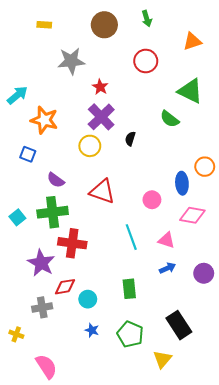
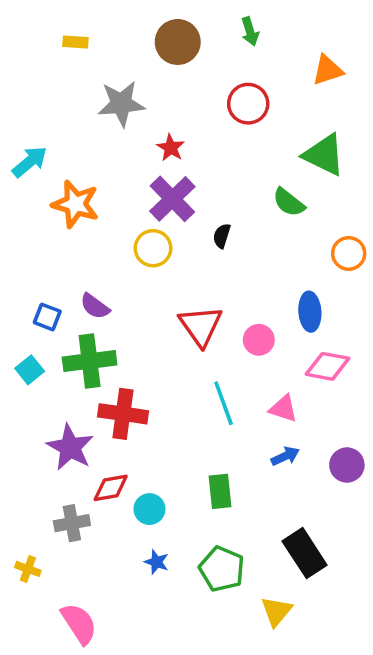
blue square: (28, 154) -> (47, 317), moved
orange circle: (205, 167) -> (349, 253), moved
red triangle: (102, 191) -> (201, 326), moved, turned 36

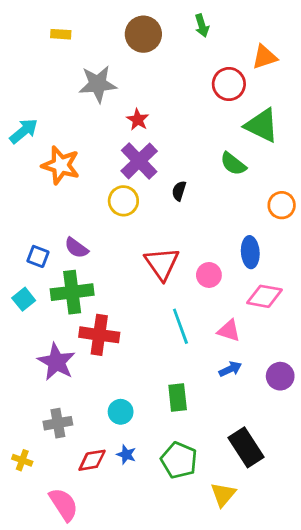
red circle: (248, 104) -> (229, 84), moved
red diamond: (111, 488) -> (92, 460), moved

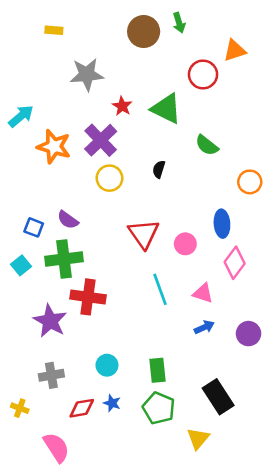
brown circle: (143, 34) -> (144, 32), moved
green triangle: (262, 125) -> (166, 109), moved
purple cross: (139, 161) -> (101, 140), moved
pink diamond: (265, 296) -> (235, 263), turned -64
green rectangle: (178, 398) -> (158, 370), moved

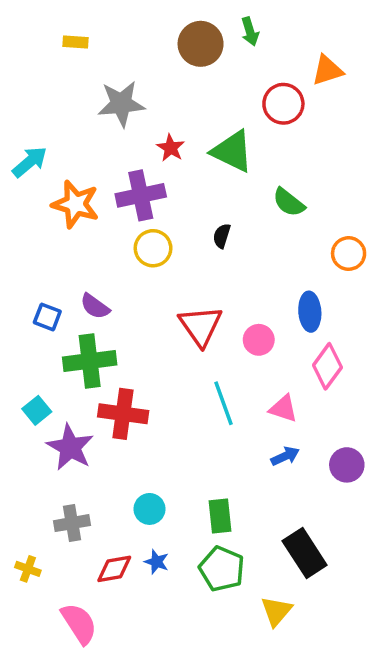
purple cross: (101, 140) -> (141, 195), turned 32
cyan square: (21, 265) -> (37, 410), moved

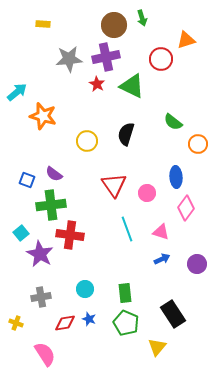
purple cross: (141, 195) -> (106, 57), moved
green semicircle: (289, 202) -> (173, 122), moved
black semicircle: (222, 236) -> (126, 134), size x1.6

